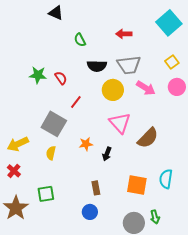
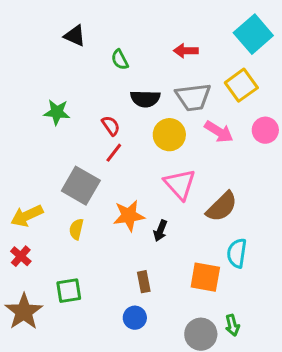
black triangle: (56, 13) -> (75, 36), moved
yellow square: (172, 62) -> (241, 85), moved, size x1.5
red semicircle: (61, 78) -> (111, 126), moved
orange star: (86, 144) -> (129, 216), size x1.5
cyan semicircle: (166, 179) -> (237, 253), moved

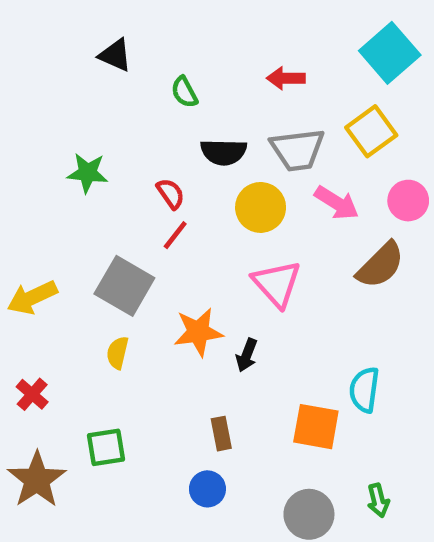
brown semicircle: (222, 207) -> (381, 265), moved
yellow arrow: (27, 216) -> (32, 297), moved
green arrow: (232, 325) -> (378, 500), moved

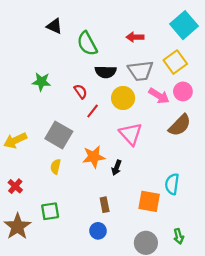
green semicircle: (184, 92) -> (87, 44), size x1.6
pink circle: (408, 201) -> (183, 91), moved
red line: (175, 235) -> (93, 111), moved

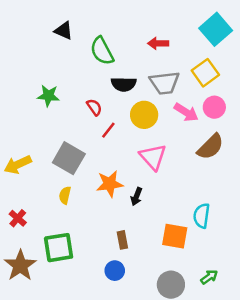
green square: (50, 211) -> (59, 248), size x1.4
green arrow: (179, 236) -> (209, 277), turned -112

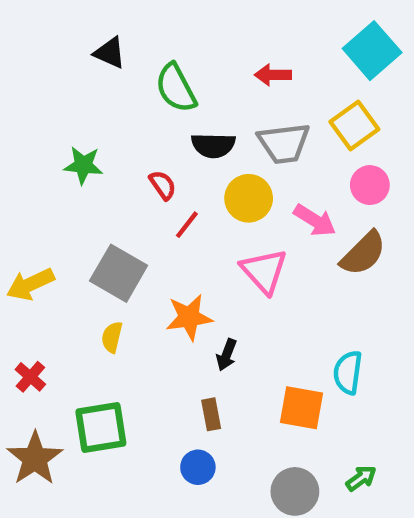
pink arrow: (186, 112) -> (315, 220), moved
black arrow: (136, 197) -> (227, 355), moved

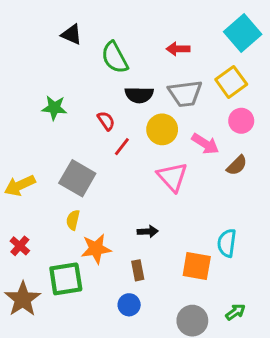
brown semicircle: (363, 253) -> (237, 165), size x0.7
orange star: (189, 317) -> (96, 249), moved
black arrow: (227, 355) -> (148, 231), turned -114

